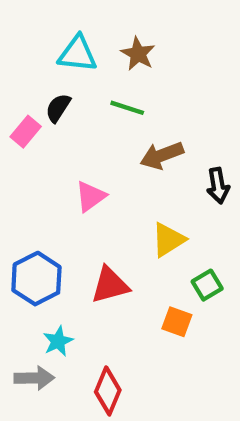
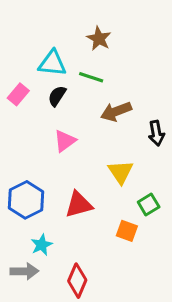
cyan triangle: (77, 54) -> (52, 63), moved
black semicircle: (58, 108) -> (57, 96), moved
yellow triangle: (168, 240) -> (121, 172), turned -32

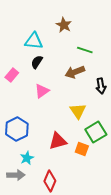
green line: (91, 77) -> (85, 50), moved
pink rectangle: (18, 94) -> (12, 75), moved
red triangle: (79, 205) -> (58, 141), moved
green square: (149, 205) -> (96, 132), size x1.5

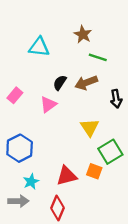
brown star: (64, 25) -> (83, 34), moved
black semicircle: (37, 62) -> (60, 83), moved
pink rectangle: (12, 75) -> (15, 95), moved
red triangle: (58, 141) -> (67, 176), moved

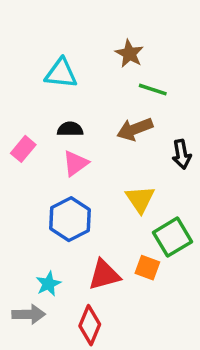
black semicircle: (60, 83) -> (70, 129), moved, turned 56
blue hexagon: (20, 148) -> (70, 219), moved

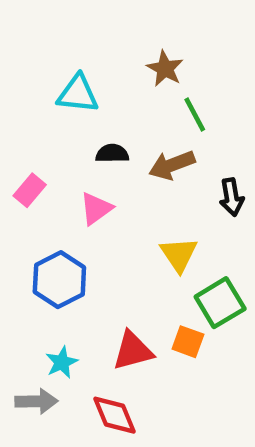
green line: (153, 90) -> (195, 114), turned 44
black semicircle: (70, 129) -> (112, 154), moved
blue hexagon: (70, 219) -> (59, 280), moved
red diamond: (90, 325) -> (114, 415), turned -45

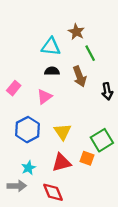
cyan triangle: (78, 94) -> (51, 47), moved
brown arrow: (172, 165) -> (80, 76), turned -90
yellow triangle: (179, 254) -> (63, 132), moved

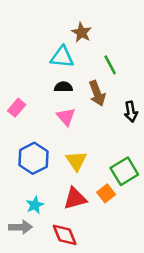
brown star: (76, 32) -> (82, 32), moved
pink triangle: (44, 97) -> (66, 117), moved, turned -35
orange square: (87, 158) -> (106, 193), turned 32

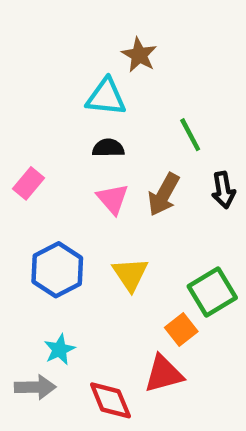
green line: (110, 65) -> (190, 135), moved
brown arrow: (97, 93) -> (164, 194), moved, turned 50
red triangle: (75, 199) -> (164, 374), moved

